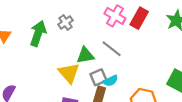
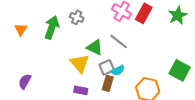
gray cross: (66, 22) -> (77, 17), turned -32
green triangle: (85, 55) -> (95, 47), turned 36

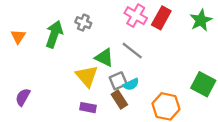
brown rectangle: (108, 83) -> (119, 99), turned -49

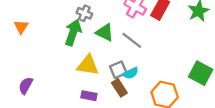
green arrow: (54, 34) -> (73, 32), moved
green triangle: (104, 58) -> (105, 32), moved
yellow triangle: (87, 76) -> (88, 65), turned -40

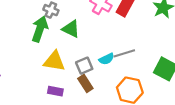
gray line: (132, 40) -> (124, 53), moved, turned -55
cyan semicircle: (131, 73) -> (106, 59), moved

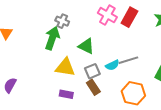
green triangle: (71, 29) -> (86, 46), moved

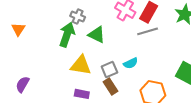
green triangle: (86, 46) -> (97, 35), moved
gray line: (128, 60) -> (148, 31), moved

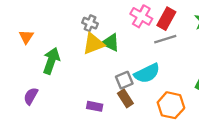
green arrow: (67, 35) -> (51, 61), moved
cyan semicircle: (131, 63) -> (147, 73), size x1.6
yellow triangle: (81, 65) -> (93, 44), moved, turned -30

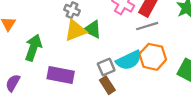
orange hexagon: (171, 105) -> (153, 57), moved
purple rectangle: (95, 106) -> (61, 75), moved, size x1.6

